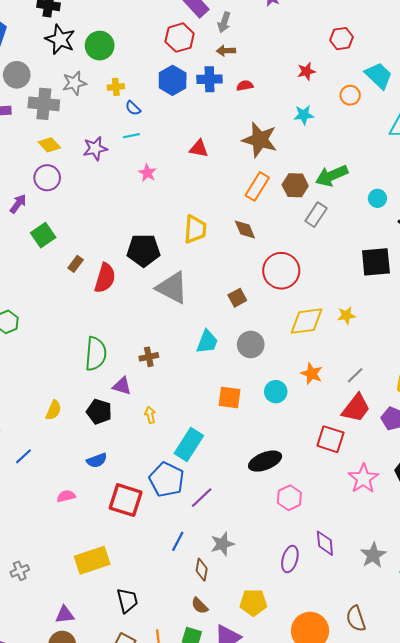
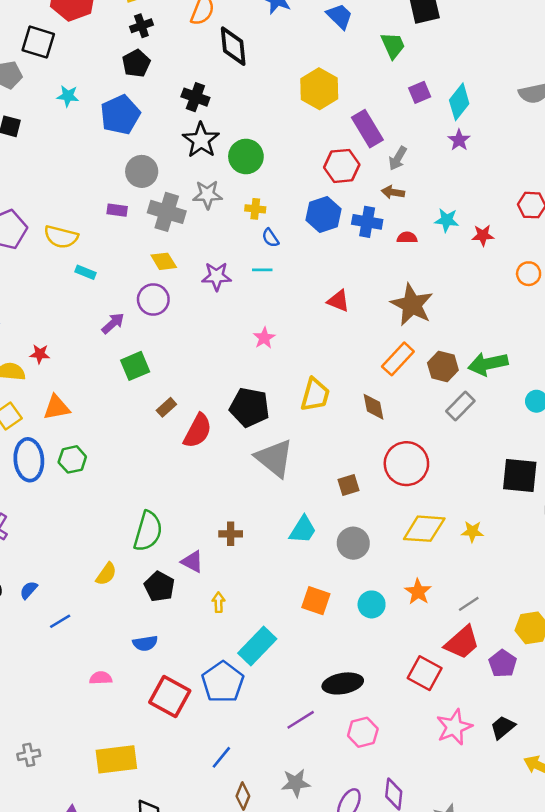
cyan star: (304, 115) -> (447, 220), moved
pink star: (147, 173) -> (264, 338), moved
green semicircle: (96, 354) -> (148, 531), moved
purple line: (202, 498) -> (301, 720), moved
gray star: (222, 544) -> (296, 783), moved

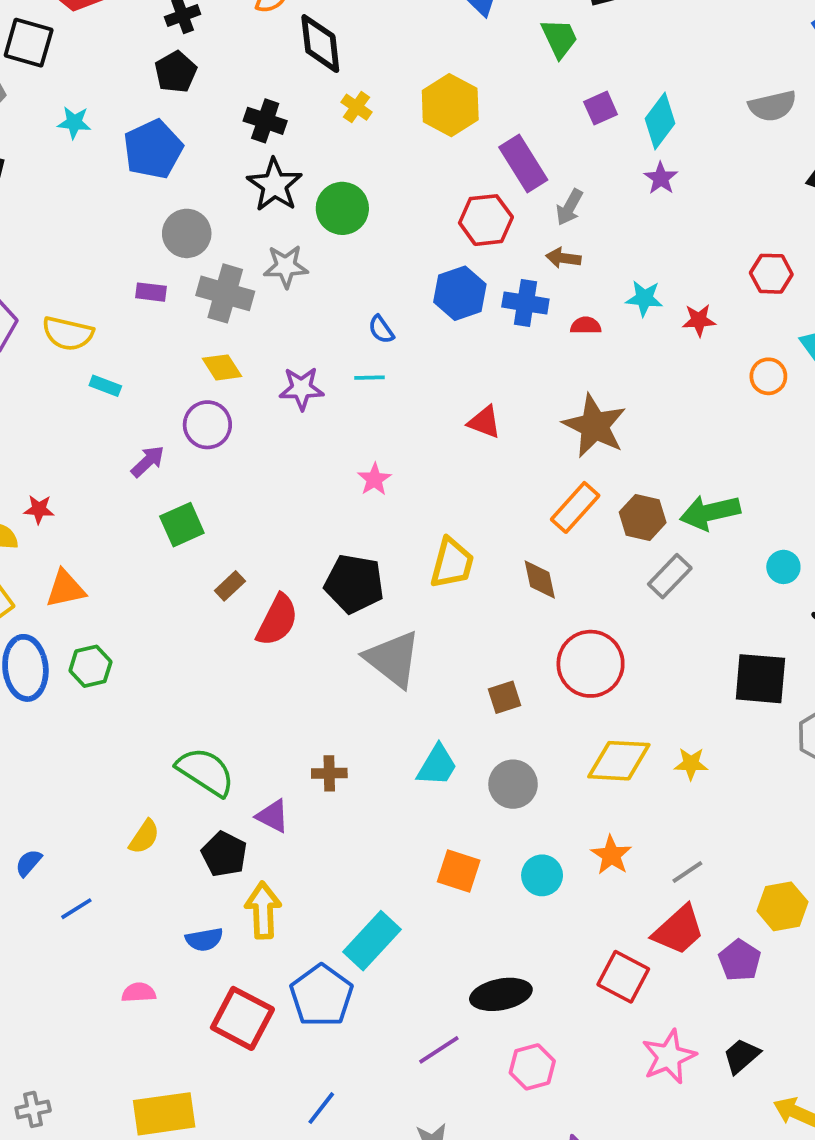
yellow cross: (255, 209) -> (357, 107), moved, turned 30
green semicircle: (148, 531) -> (206, 772), turned -72
yellow arrow: (219, 602) -> (263, 910), moved, size x1.8

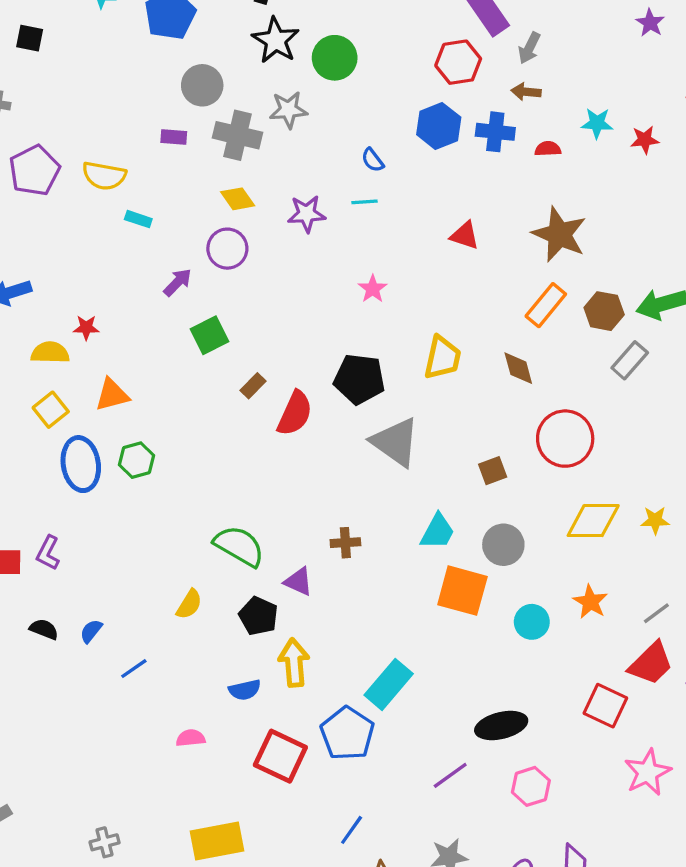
purple star: (661, 178) -> (650, 23), moved
orange square: (459, 871) -> (462, 591), moved, size x1.4

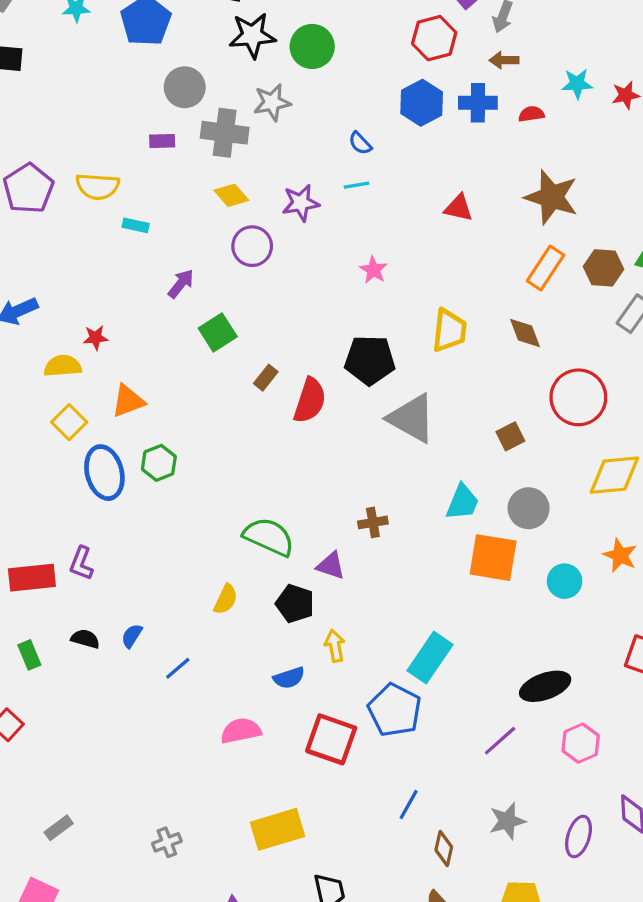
black star: (276, 40) -> (252, 35), turned -30
purple circle: (227, 249) -> (252, 246), moved
yellow arrow: (294, 663) -> (335, 646), size x0.7
pink semicircle: (191, 738) -> (241, 731), size x1.4

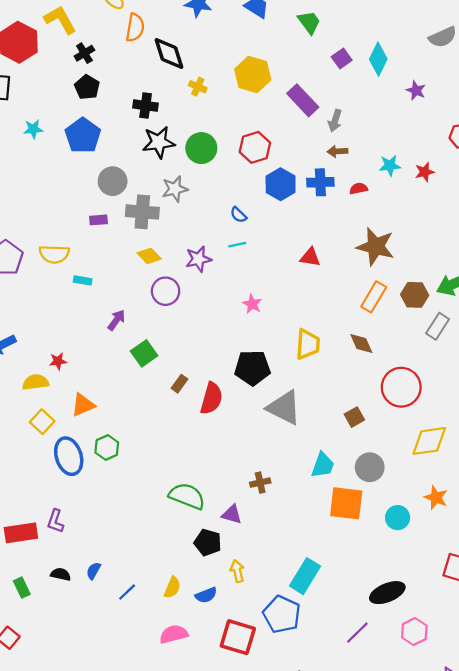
red hexagon: (434, 38) -> (255, 147), moved
yellow semicircle: (226, 599) -> (172, 587), moved

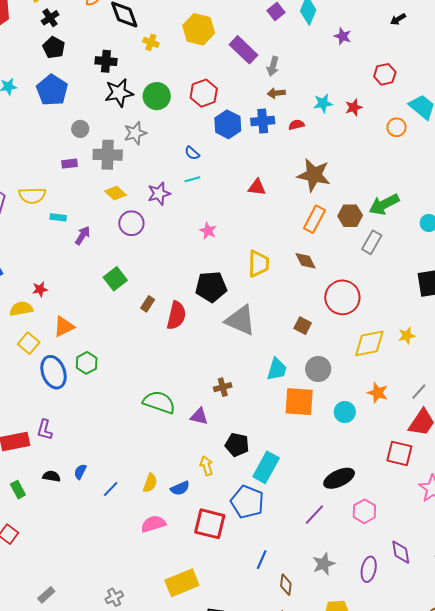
gray circle: (113, 181) -> (80, 129), size x0.7
purple arrow: (116, 320) -> (83, 235), moved
brown square: (354, 417) -> (303, 326), turned -30
black pentagon: (208, 542) -> (237, 445), moved

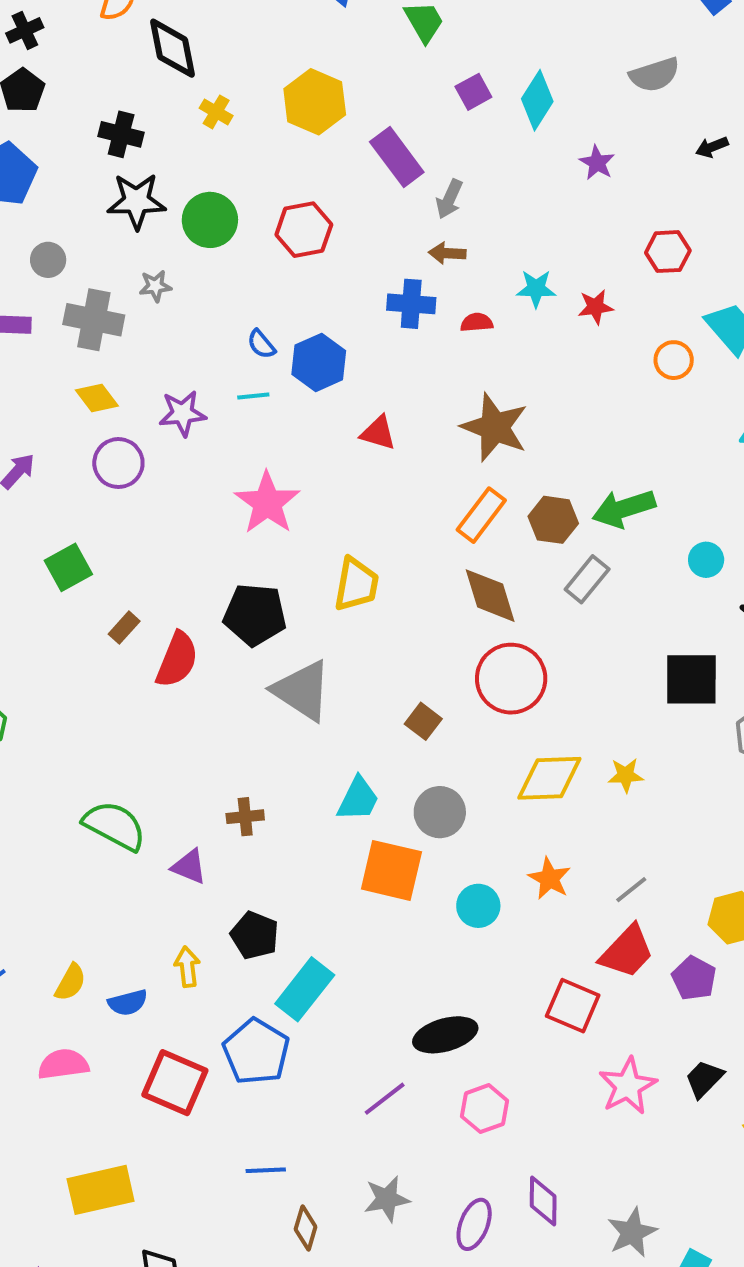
blue hexagon: (228, 124) -> (319, 362), moved
gray star: (135, 133) -> (155, 286), size x0.7
pink star: (208, 231) -> (267, 503), size x1.8
brown diamond: (306, 261) -> (490, 596), moved, size x1.4
blue line: (262, 560) -> (266, 1170), turned 54

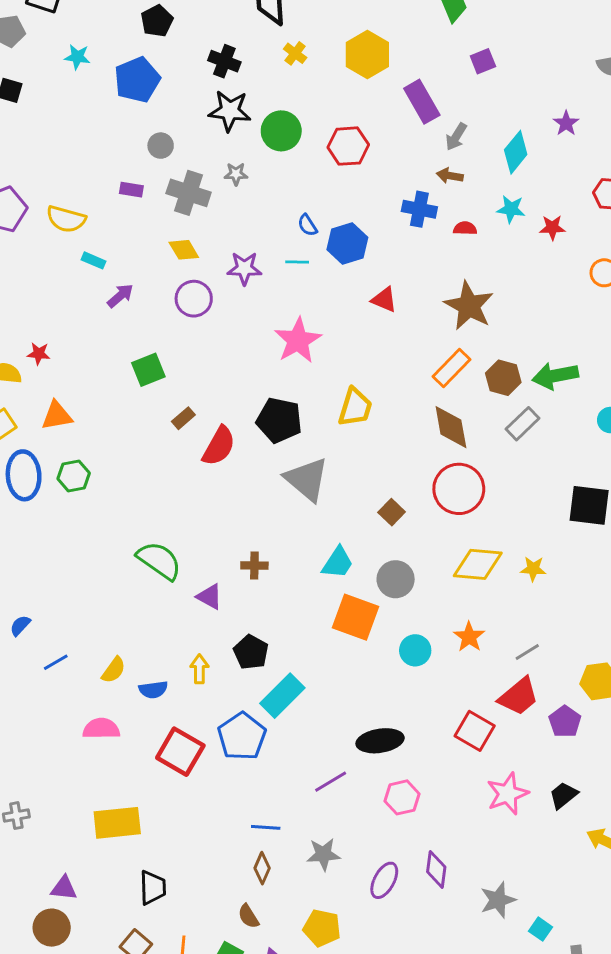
cyan diamond: (537, 100) -> (516, 152), moved
blue line: (266, 1170) -> (266, 827), moved

